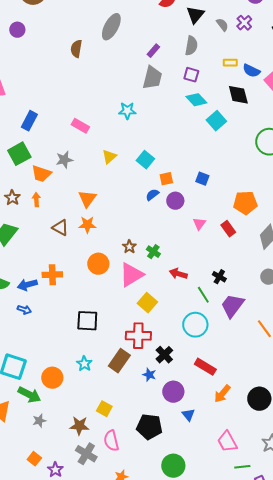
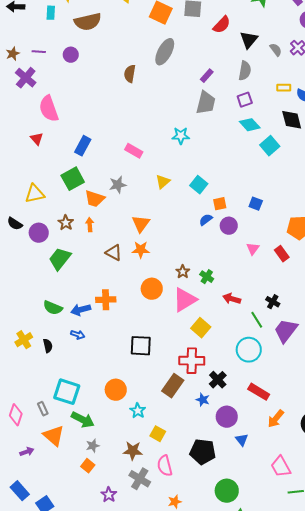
purple square: (191, 75) -> (245, 100), turned -35
cyan star: (84, 364) -> (138, 411), moved
orange circle: (52, 378) -> (116, 390), moved
orange square: (34, 459) -> (88, 466), moved

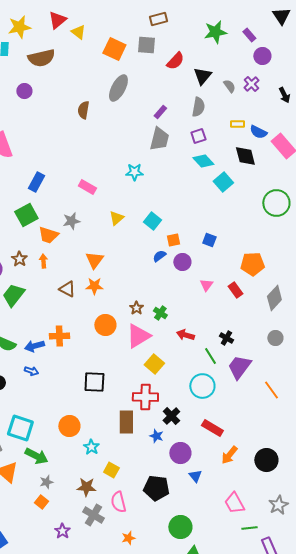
brown rectangle: (173, 386) -> (126, 422), turned -35

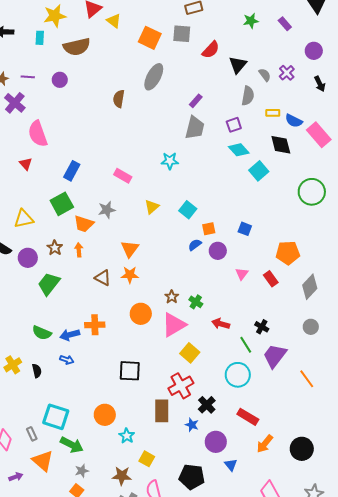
green star: (215, 32) -> (251, 21), size x0.7
purple circle: (262, 56) -> (314, 51), moved
gray semicircle: (198, 107) -> (248, 96), moved
red cross: (145, 397) -> (181, 386), turned -30

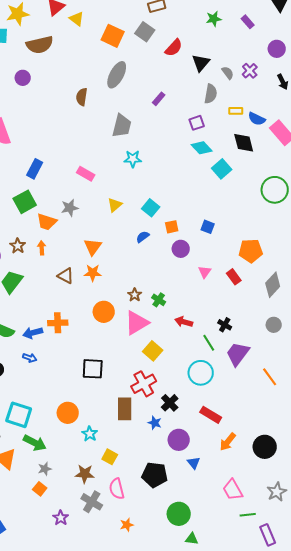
gray square: (182, 34) -> (145, 32), turned 30
gray trapezoid: (195, 128) -> (122, 126), moved
blue semicircle: (195, 245) -> (143, 237), moved

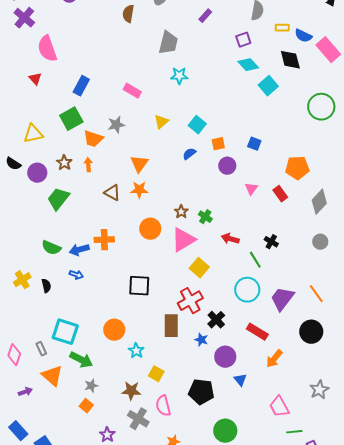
purple trapezoid: (238, 354) -> (282, 299), moved
black circle: (265, 447) -> (311, 332), moved
gray star: (277, 492) -> (319, 390), moved

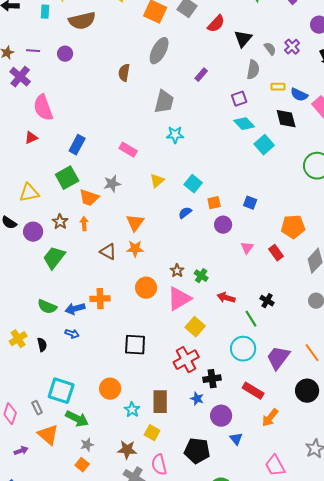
red triangle: (35, 79) -> (31, 138), turned 48
black cross: (216, 320) -> (212, 379), turned 36
brown rectangle: (171, 326) -> (160, 402), moved

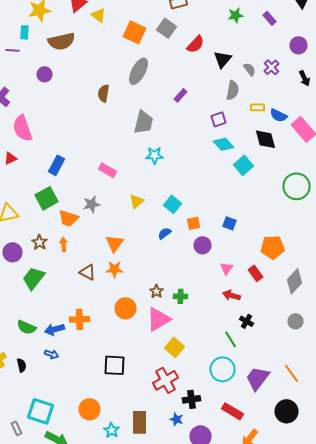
purple line: (33, 51) -> (12, 50), moved
green cross: (201, 276) -> (180, 296), turned -32
red arrow: (226, 298) -> (232, 295), moved

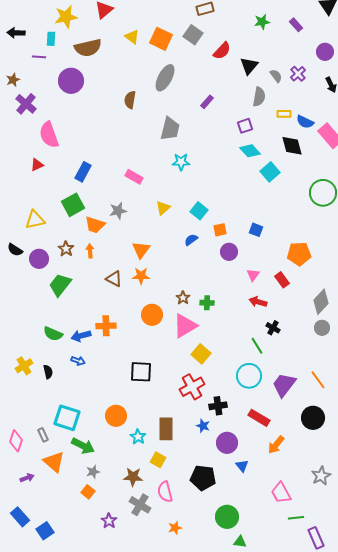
yellow triangle: (98, 15) -> (132, 37), moved
purple circle: (44, 74) -> (71, 81), size x1.6
gray diamond: (294, 281) -> (321, 302), moved

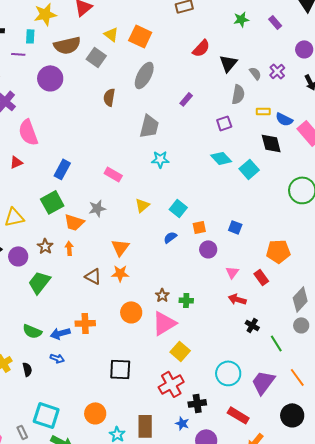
gray square: (193, 35) -> (96, 57), moved
cyan diamond: (250, 151) -> (221, 158), moved
green line: (257, 346) -> (276, 343), moved

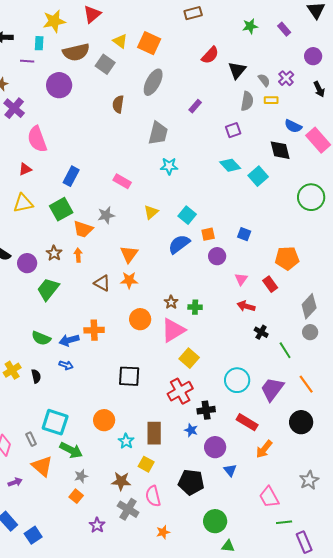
yellow rectangle: (263, 111) -> (271, 100), moved
yellow triangle: (14, 217) -> (23, 203), moved
blue semicircle: (170, 237) -> (179, 244), size x1.6

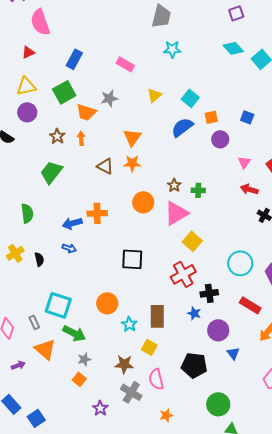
purple circle: (27, 263) -> (27, 112), moved
green semicircle: (41, 338) -> (27, 213), moved, turned -120

